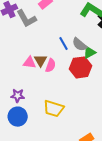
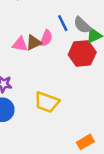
brown triangle: (41, 60) -> (34, 43), turned 32
pink semicircle: (51, 65) -> (46, 38), moved

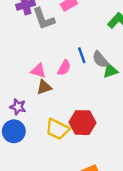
brown triangle: (34, 43) -> (44, 87), moved
red hexagon: (82, 53) -> (82, 123), moved

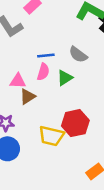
blue line: (82, 55) -> (46, 55), moved, turned -63
green triangle: (110, 71) -> (65, 78), moved

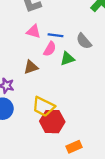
pink triangle: (18, 81) -> (34, 31), moved
red hexagon: (75, 123) -> (52, 122), moved

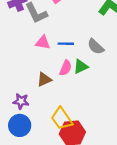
pink semicircle: (50, 49) -> (66, 68), moved
yellow trapezoid: (43, 107) -> (62, 119), turned 35

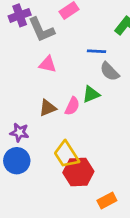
blue line: (66, 44) -> (97, 51), moved
pink semicircle: (66, 68) -> (72, 106), moved

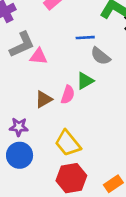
gray L-shape: (41, 30) -> (22, 45), moved, turned -84
red hexagon: (78, 172) -> (71, 178), moved

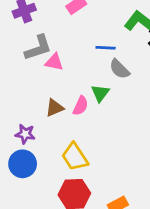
green triangle: (85, 81) -> (100, 93), turned -30

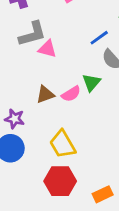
blue line: (106, 48) -> (99, 38), turned -42
pink semicircle: (81, 106) -> (71, 94), turned 30

